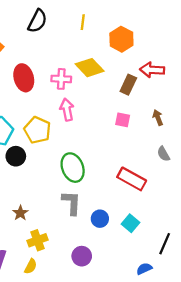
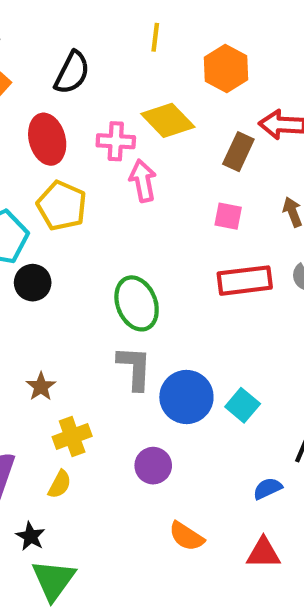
black semicircle: (37, 21) -> (72, 73), moved
pink arrow: (67, 110) -> (143, 181), moved
yellow pentagon: (37, 130) -> (62, 206), moved
red rectangle: (132, 179) -> (245, 281), moved, turned -36
blue circle: (100, 219) -> (186, 397), size x1.6

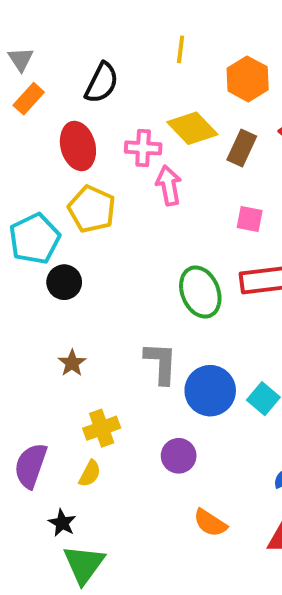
brown rectangle: (238, 152) -> (242, 148), moved
green ellipse: (137, 303) -> (200, 292), moved
brown star: (41, 387) -> (72, 363), moved

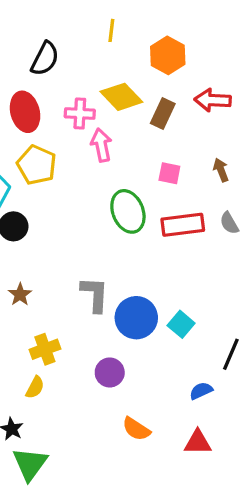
green ellipse: (200, 292) -> (128, 211), moved

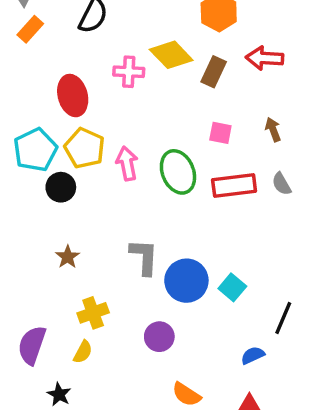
red ellipse: (25, 112) -> (73, 96), moved
pink arrow: (101, 145) -> (127, 163), moved
yellow pentagon: (37, 165) -> (85, 148), moved

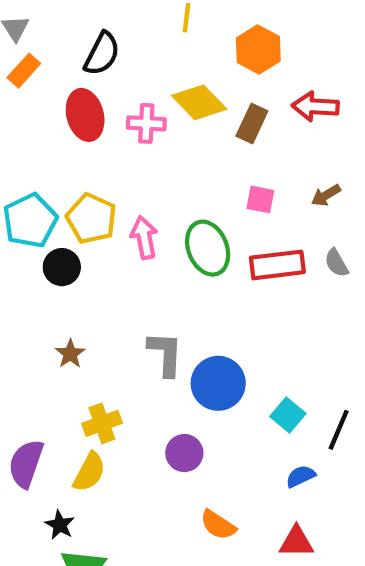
red ellipse: (73, 96) -> (85, 115), moved
brown arrow: (273, 129) -> (326, 195), turned -100
cyan square: (232, 287) -> (288, 415), moved
yellow semicircle: (83, 352) -> (89, 472), size x1.4

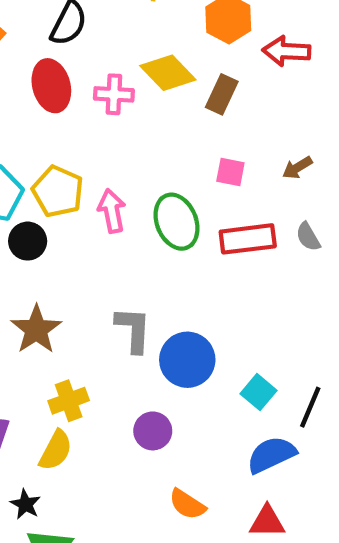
red arrow: (315, 107) -> (287, 51), moved
brown star: (70, 354) -> (36, 330), size x1.6
blue semicircle: (301, 476) -> (271, 455), size x1.6

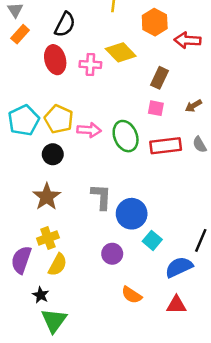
brown rectangle: (222, 94) -> (160, 78), moved
pink arrow: (112, 211) -> (89, 130), turned 105
black circle: (28, 241) -> (53, 154), moved
cyan square: (258, 392) -> (152, 240), moved
yellow cross: (69, 401) -> (48, 238), moved

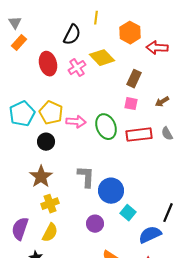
black semicircle: (65, 24) -> (72, 35), moved
pink cross: (90, 65) -> (77, 68), turned -36
yellow cross: (48, 238) -> (50, 204), moved

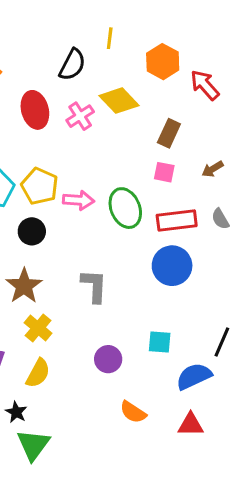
red arrow: (157, 48) -> (205, 85), turned 45
blue circle: (111, 191) -> (172, 266), moved
yellow cross: (50, 204) -> (38, 328), turned -30
cyan square: (128, 213) -> (160, 342), turned -35

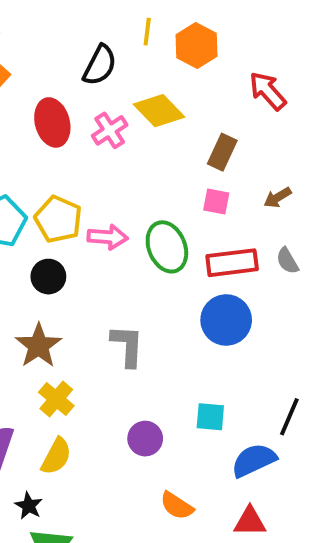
orange hexagon: (163, 62) -> (197, 45), moved

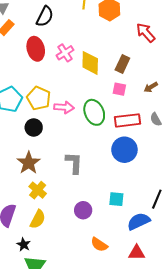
black semicircle: (100, 65) -> (45, 16), moved
yellow diamond: (159, 111) -> (90, 63), moved, turned 45

